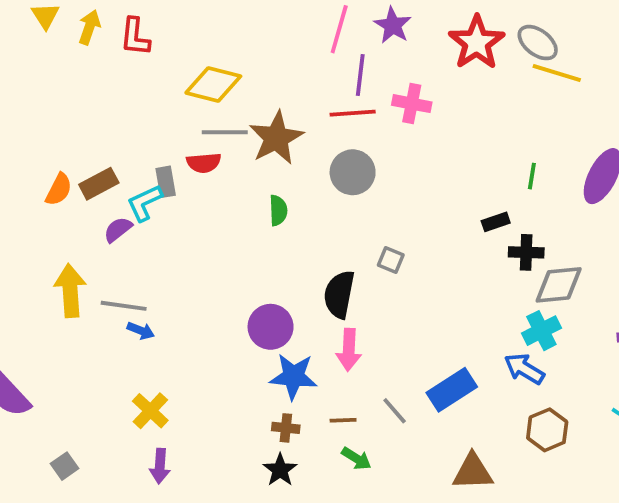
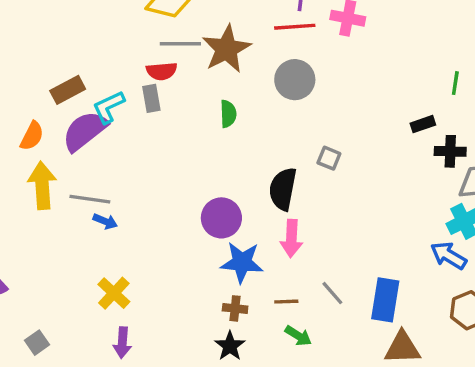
gray rectangle: (166, 182) -> (151, 98), moved
orange semicircle: (59, 189) -> (32, 136), moved
purple semicircle: (118, 230) -> (85, 131), size x1.8
blue rectangle: (452, 390) -> (385, 300), moved, turned -48

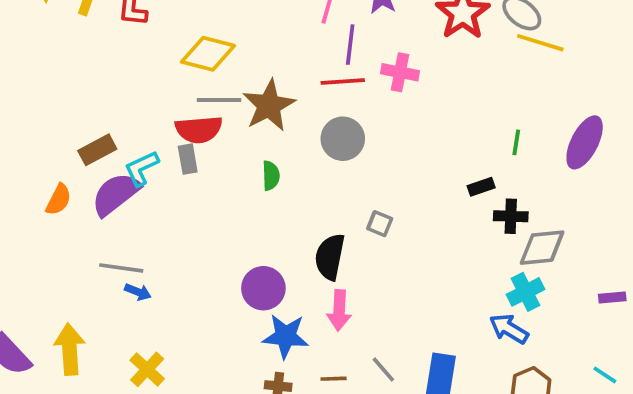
red semicircle: (162, 71) -> (199, 129), size x1.4
yellow arrow: (42, 185) -> (70, 349), moved

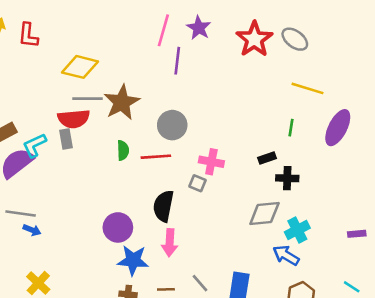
yellow line: (540, 43) -> (307, 88), moved
pink cross: (400, 72) -> (211, 162), moved
red line: (343, 81) -> (156, 157), moved
gray diamond: (542, 248) -> (264, 214), moved

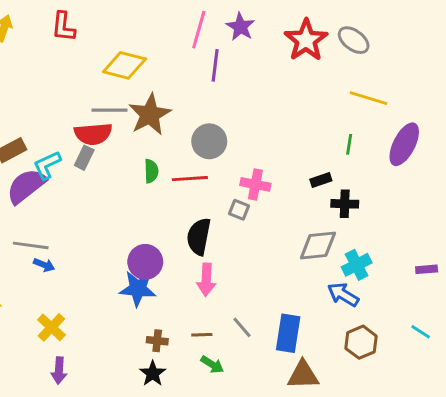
red L-shape: (28, 35) -> (63, 27), moved
yellow diamond: (80, 67) -> (124, 65), moved
gray rectangle: (66, 139) -> (84, 158), turned 36
blue star: (133, 260) -> (138, 289), moved

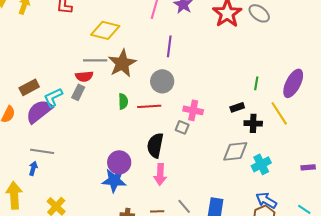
purple line: (215, 65) -> (169, 46), moved
yellow line: (368, 98) -> (279, 113), moved, turned 40
red semicircle: (93, 134) -> (84, 76), size x0.7
blue arrow: (44, 265) -> (33, 168), moved, turned -96
blue arrow: (343, 295) -> (266, 200), moved

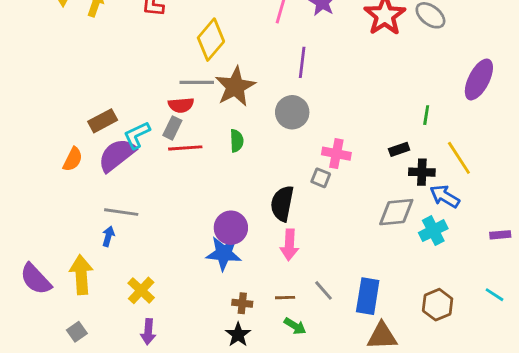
yellow diamond: (105, 30) -> (211, 40), turned -64
purple ellipse: (293, 83) -> (479, 79), moved
red line: (149, 106) -> (185, 148), moved
blue arrow: (266, 200) -> (445, 196), moved

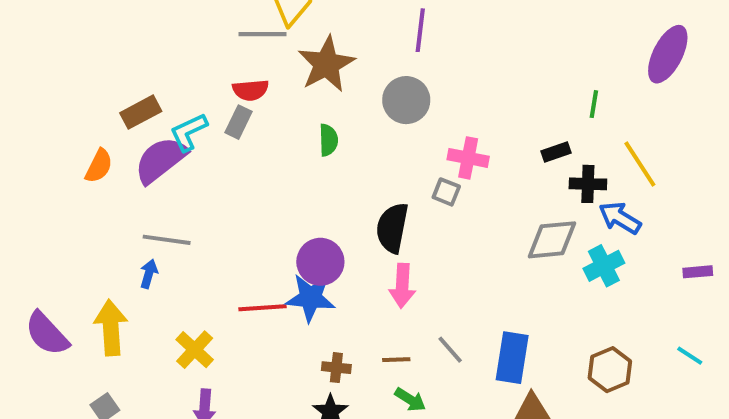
gray line: (197, 82) -> (263, 34), moved
red line: (185, 148) -> (263, 308), moved

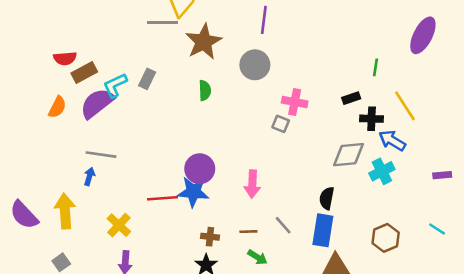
red semicircle: (251, 90) -> (65, 58), moved
black semicircle: (392, 228) -> (327, 198), moved, size x0.7

